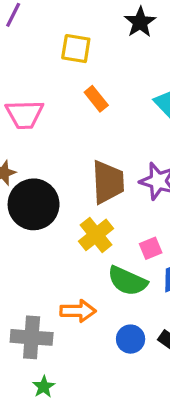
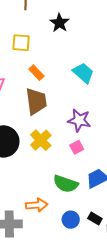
brown trapezoid: (108, 182) -> (36, 101), moved
yellow cross: (96, 235) -> (41, 140), moved
pink square: (151, 248) -> (77, 147), moved

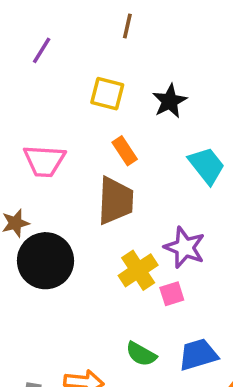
black star: (59, 23) -> (170, 101), moved
yellow cross: (41, 140) -> (138, 270), moved
green semicircle: (66, 184) -> (141, 354), size x0.7

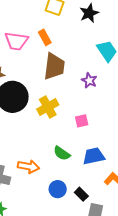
orange rectangle: (125, 151) -> (45, 37), moved
purple star: (185, 247) -> (89, 80), moved, size x0.7
yellow cross: (138, 270) -> (48, 107), moved

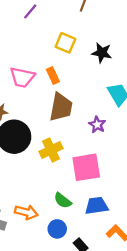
black star: (89, 13) -> (102, 53), turned 30
pink square: (82, 121) -> (86, 167), size x2.0
blue circle: (58, 189) -> (57, 229), moved

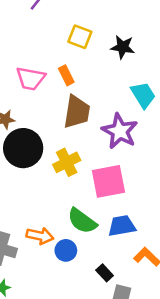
purple star: (97, 125) -> (120, 131), size x1.8
green semicircle: (63, 201) -> (82, 221), size x1.4
blue circle: (57, 229) -> (66, 250), moved

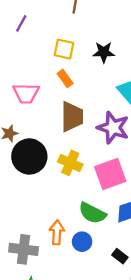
orange rectangle: (66, 75) -> (65, 78), moved
yellow cross: (67, 162) -> (70, 163), turned -30
orange arrow: (40, 236) -> (57, 232), turned -90

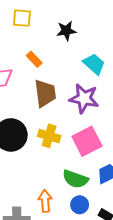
yellow square: (64, 49) -> (22, 18), moved
blue circle: (82, 242) -> (80, 205), moved

